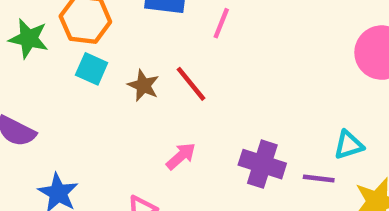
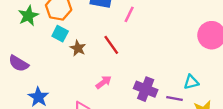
green star: (29, 39) -> (28, 16), turned 30
brown star: (143, 85) -> (78, 48), moved

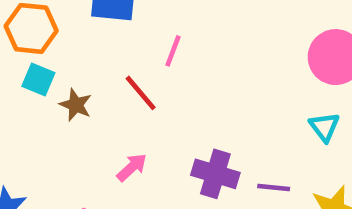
pink line: (129, 14) -> (173, 51), moved
cyan triangle: (191, 82) -> (324, 127), moved, turned -49

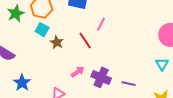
purple cross: (215, 174) -> (101, 77), moved
purple line: (274, 188) -> (129, 84), moved

